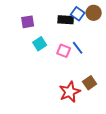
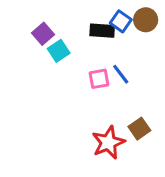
purple square: (28, 22) -> (43, 34), turned -32
cyan square: (40, 44) -> (59, 51), moved
pink square: (64, 51) -> (99, 79), turned -32

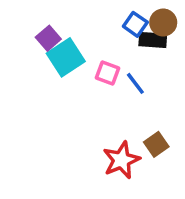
black rectangle: (102, 31) -> (153, 40), moved
cyan square: (59, 51) -> (66, 57), size x1.5
pink square: (99, 79) -> (108, 73), moved, turned 30

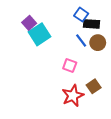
brown circle: (163, 23) -> (98, 43), moved
pink square: (108, 73) -> (70, 66), moved
blue line: (135, 83) -> (81, 41), moved

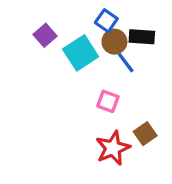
blue square: (81, 15) -> (106, 21), moved
cyan square: (40, 34) -> (81, 53), moved
brown circle: (98, 43) -> (114, 42), moved

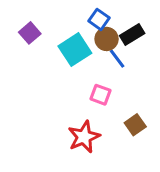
purple square: (45, 35) -> (30, 33), moved
black rectangle: (142, 37) -> (132, 34), turned -35
red star: (113, 148) -> (84, 137), moved

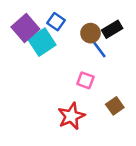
blue square: (99, 19) -> (56, 22), moved
purple square: (30, 33) -> (25, 28), size x1.5
cyan square: (75, 50) -> (42, 42), moved

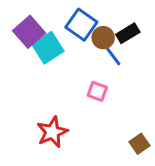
blue square: (56, 22) -> (81, 25), moved, size x1.5
brown square: (115, 106) -> (139, 144), moved
red star: (71, 116) -> (52, 132), moved

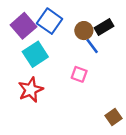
blue square: (81, 25) -> (50, 21), moved
cyan square: (48, 48) -> (35, 54), moved
red star: (52, 132) -> (31, 90), moved

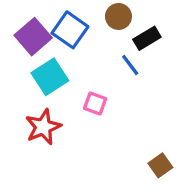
brown circle: (84, 31) -> (118, 16), moved
pink square: (79, 74) -> (95, 103), moved

